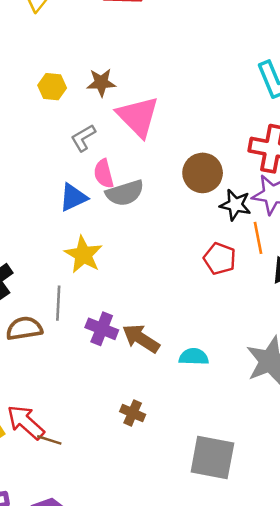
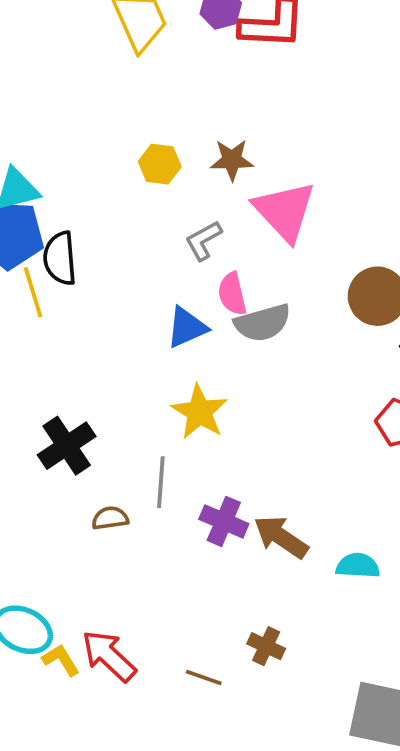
brown semicircle: (24, 328) -> (110, 518), size x0.7
brown line: (49, 440) -> (204, 678), moved

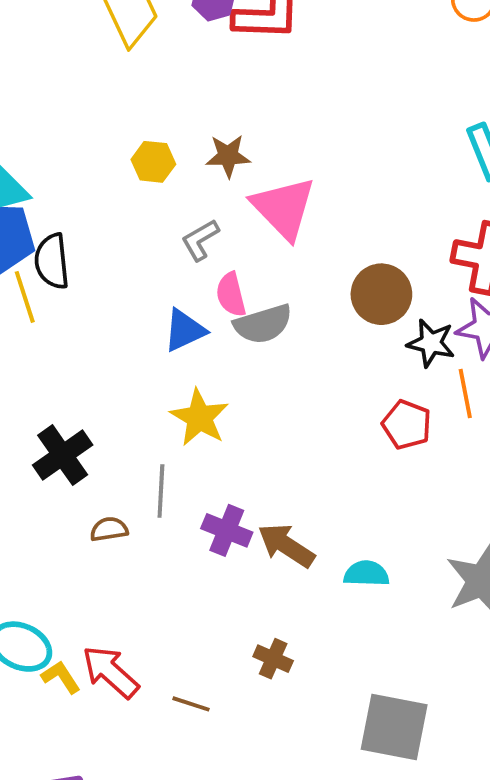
brown line: (204, 678) -> (191, 704), moved

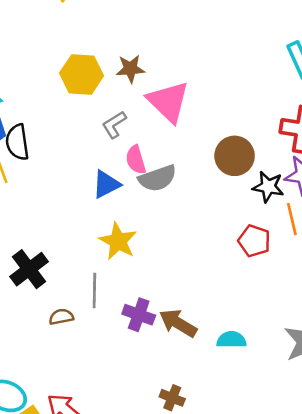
yellow hexagon: (153, 162) -> (82, 74), size x1.5

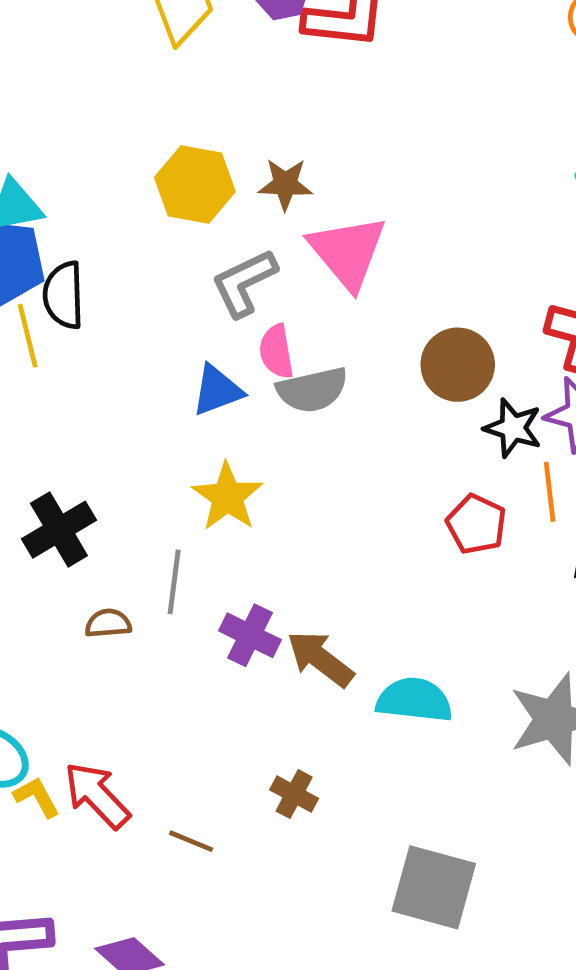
gray L-shape: (114, 125) -> (244, 283), size x1.4
cyan semicircle: (231, 340) -> (414, 700), size x1.4

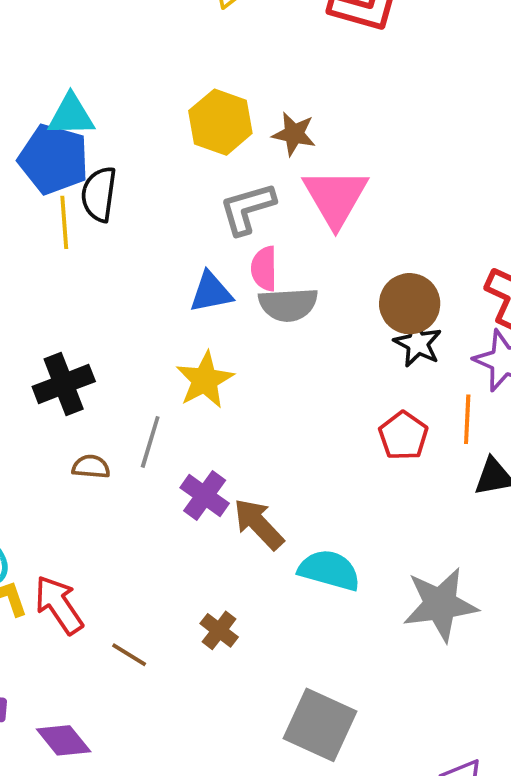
black star: (513, 428) -> (418, 343), moved

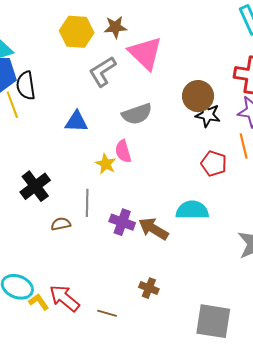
pink semicircle: (264, 269) -> (123, 151), moved
blue triangle: (211, 292) -> (76, 122), moved, turned 30
yellow star: (205, 380) -> (106, 164), size x0.7
cyan semicircle: (329, 570) -> (192, 210), moved

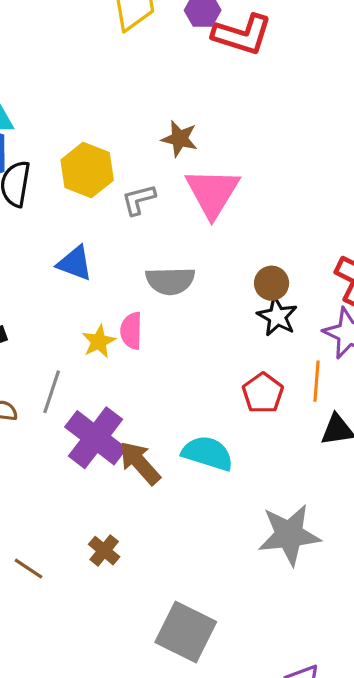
yellow hexagon: (77, 32) -> (87, 170), moved
gray L-shape: (103, 71) -> (139, 200), size x0.7
brown circle: (198, 96) -> (272, 283), size x0.7
purple cross: (122, 222) -> (96, 438), size x1.5

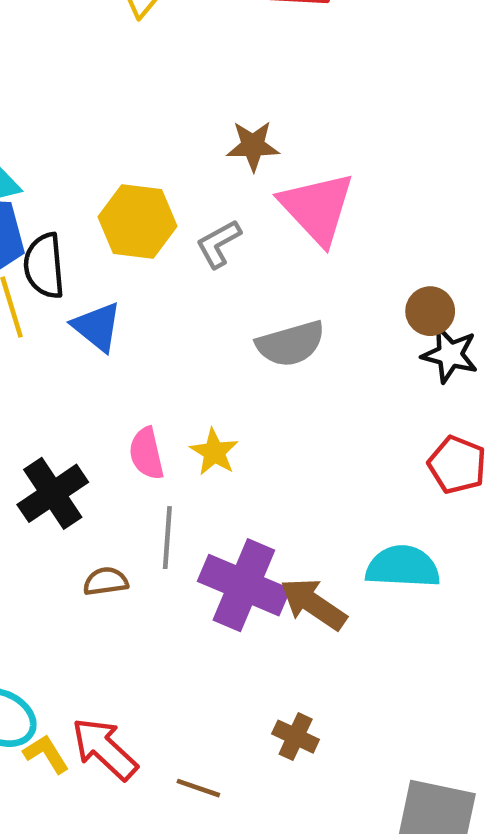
blue triangle: (75, 263) -> (97, 327), moved, turned 33
pink semicircle: (131, 331) -> (146, 453), moved

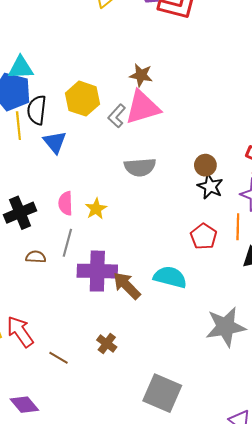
pink triangle: (317, 208) -> (143, 107), moved, turned 45
gray L-shape: (219, 244) -> (117, 116), turned -30
purple cross: (244, 585) -> (97, 271), turned -33

